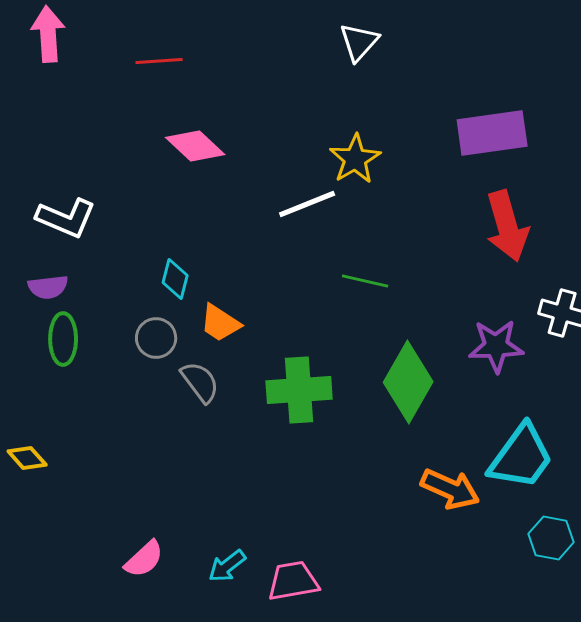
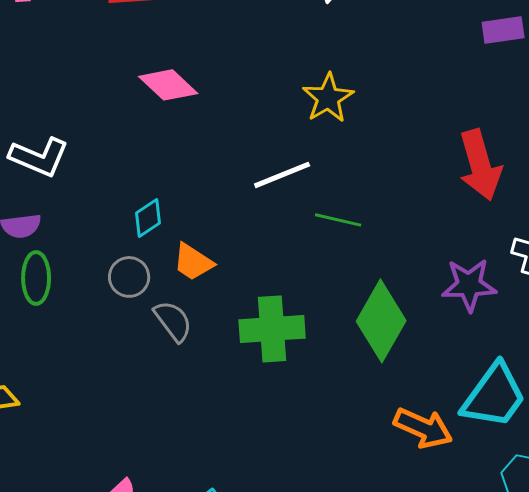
purple rectangle: (492, 133) -> (503, 30), moved, size x0.6
white line: (307, 204) -> (282, 175), moved
cyan diamond: (175, 279) -> (148, 218), turned 42

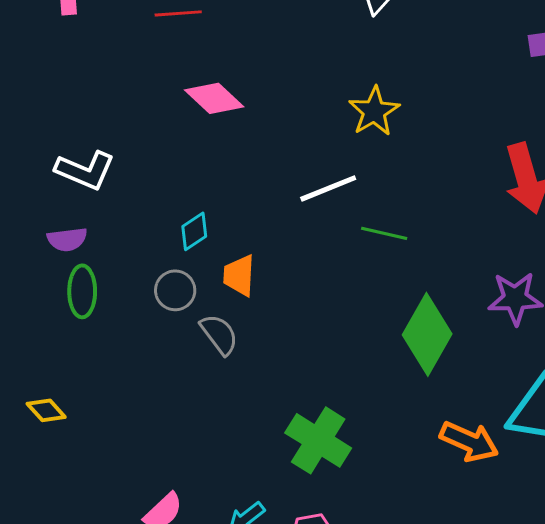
orange trapezoid: (193, 262) -> (239, 275), turned 60
green cross: (272, 329) -> (318, 440), moved, turned 36

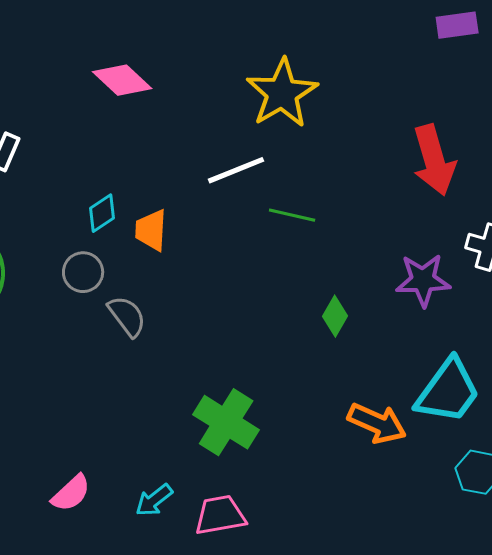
yellow star: (374, 111) -> (282, 93), size x1.4
orange trapezoid: (239, 275) -> (151, 230), moved
green diamond: (427, 334) -> (335, 316), size x0.5

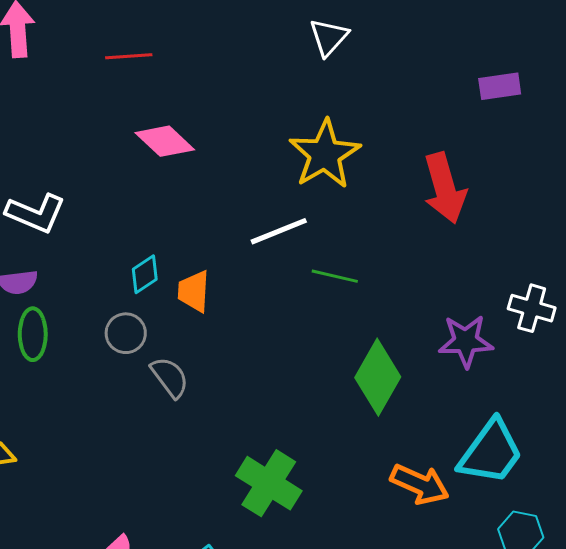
red arrow: (434, 160) -> (445, 188), moved
green diamond: (335, 316) -> (378, 377), size x1.8

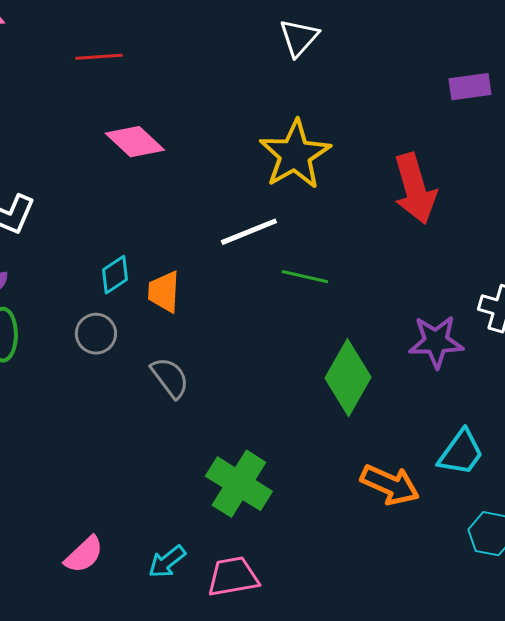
gray semicircle: (170, 377) -> (170, 378), moved
cyan trapezoid: (491, 452) -> (461, 453), size x0.7

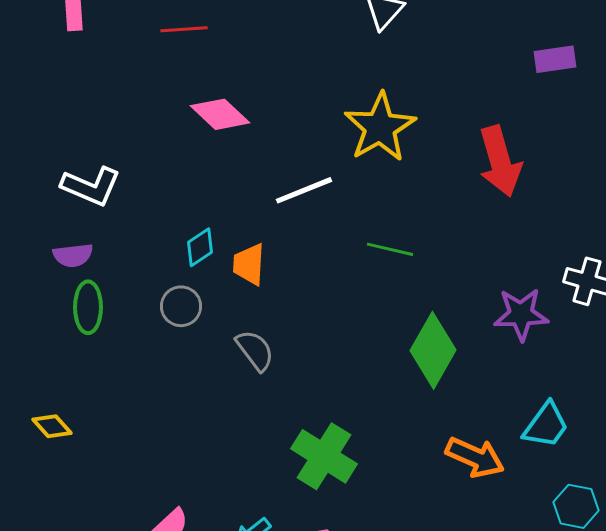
white line: (249, 232) -> (304, 190), moved

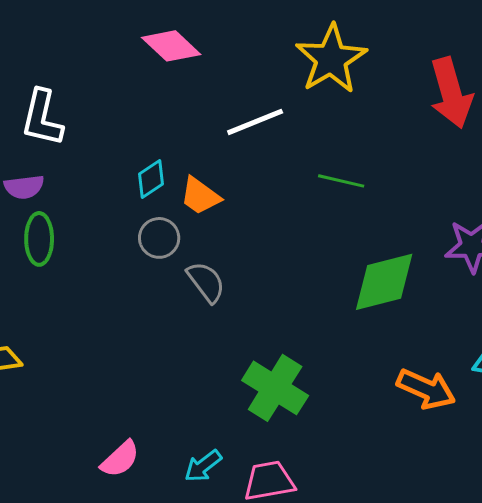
white L-shape: (91, 186) -> (42, 118), turned 80
orange trapezoid: (249, 264) -> (200, 196), turned -57
gray circle: (181, 306) -> (159, 238), moved
green diamond: (433, 350) -> (384, 282), turned 46

